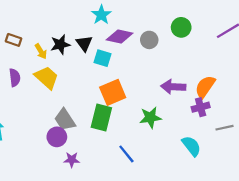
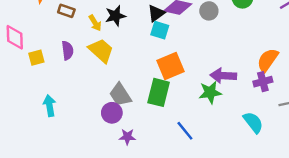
black triangle: (84, 43) -> (156, 13), moved, turned 30
purple arrow: (173, 87) -> (223, 76), moved

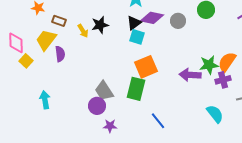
yellow trapezoid: (101, 50) -> (46, 40), moved, turned -95
yellow square: (36, 58) -> (26, 61), moved, turned -32
green star: (210, 92) -> (209, 65), moved

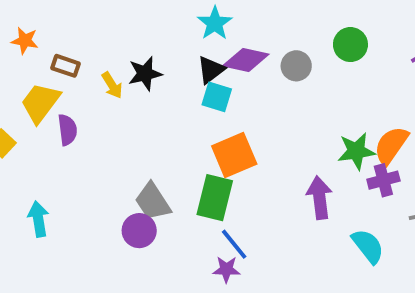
purple arrow: (190, 75) -> (319, 198), moved, turned 80
blue line: (158, 121) -> (234, 244), moved
purple star: (110, 126) -> (226, 269), moved

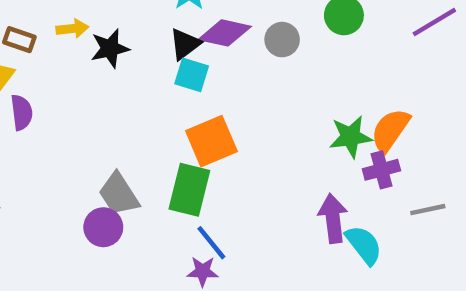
yellow arrow: (112, 85) -> (72, 29), moved, turned -64
purple arrow: (319, 198) -> (333, 218), moved

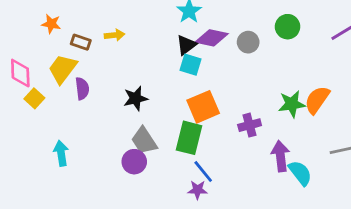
black star: (110, 48) -> (136, 98), moved
purple cross: (381, 170) -> (250, 125), moved

